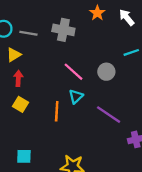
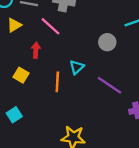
pink line: (74, 72) -> (51, 26), moved
red arrow: (18, 78) -> (36, 50), moved
cyan square: (24, 156) -> (14, 115), moved, turned -35

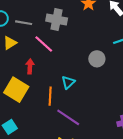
yellow square: (21, 75) -> (16, 90), size x1.6
purple line: (110, 85) -> (68, 117), moved

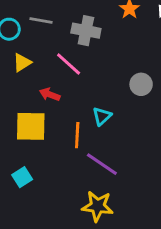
gray line: (24, 23) -> (41, 20), moved
red arrow: (30, 66) -> (50, 94), turned -72
yellow square: (16, 90) -> (31, 126), turned -30

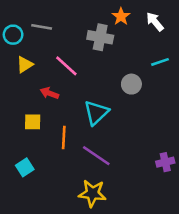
gray cross: (86, 31) -> (100, 37), moved
cyan triangle: (102, 116) -> (96, 113), size x1.5
yellow square: (31, 126) -> (33, 122), size x0.6
orange line: (77, 135) -> (64, 137), moved

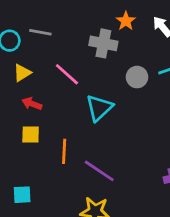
gray circle: (131, 84) -> (137, 77), moved
red arrow: (49, 93) -> (32, 104), moved
cyan triangle: (96, 113) -> (99, 108), moved
cyan square: (25, 167) -> (22, 195), moved, turned 30

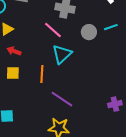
pink line: (67, 74) -> (53, 30), moved
orange line: (64, 151) -> (42, 74), moved

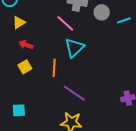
gray circle: (89, 32) -> (102, 12), moved
yellow square: (13, 73) -> (25, 67), turned -32

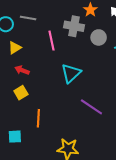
pink line: (65, 23) -> (52, 41), moved, turned 36
orange line: (54, 68) -> (38, 118), moved
purple line: (74, 93) -> (91, 107), moved

